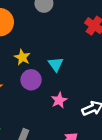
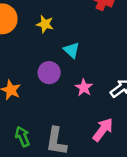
yellow star: (22, 57) -> (45, 24), moved

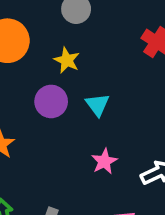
purple circle: (49, 73) -> (51, 101), moved

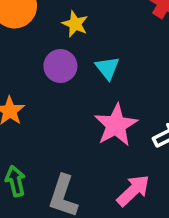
pink star: (104, 161) -> (116, 125), size x1.6

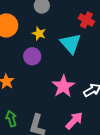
cyan triangle: (107, 68) -> (71, 43), moved, size x1.6

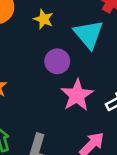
purple circle: (32, 56) -> (57, 61), moved

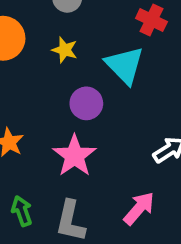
pink star: (77, 95) -> (74, 156), moved

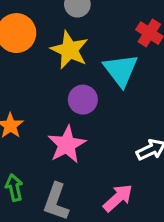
yellow star: (65, 50) -> (70, 50), size x1.6

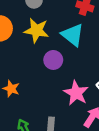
pink star: (67, 145) -> (76, 93), moved

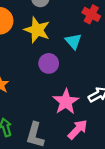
cyan triangle: (73, 35) -> (73, 41), size x0.7

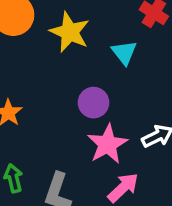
purple circle: (49, 63) -> (94, 103), moved

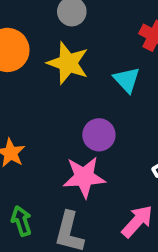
pink star: (108, 144) -> (84, 177), moved, turned 30

